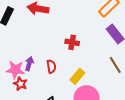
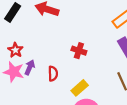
red star: (20, 84) -> (15, 50), moved

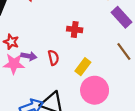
purple arrow: (30, 67) -> (29, 56), turned 88

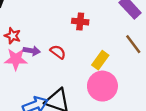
red semicircle: (53, 58) -> (58, 52), turned -40
yellow rectangle: (83, 67) -> (100, 60), moved

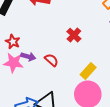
red cross: (80, 22) -> (74, 35), turned 32

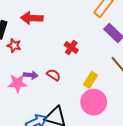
red star: (13, 42) -> (14, 45), moved

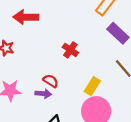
purple arrow: (31, 75) -> (43, 94), moved

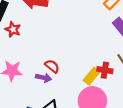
red cross: (70, 50) -> (105, 70), moved, turned -32

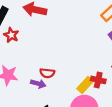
red semicircle: (52, 66) -> (47, 73), turned 144

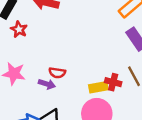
yellow rectangle: (85, 85) -> (98, 87), turned 35

